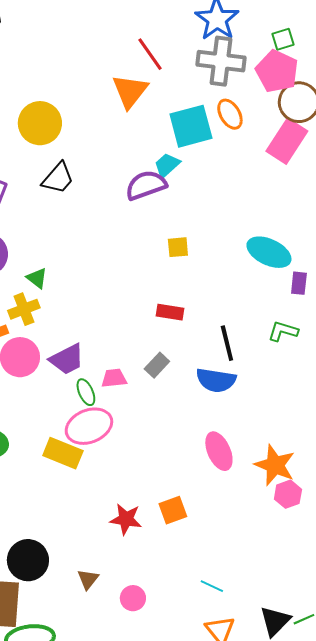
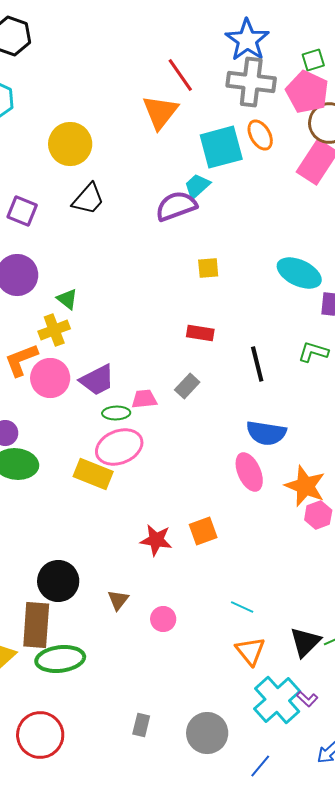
blue semicircle: (216, 380) -> (266, 433), moved
green ellipse: (86, 392) -> (116, 413), turned -68

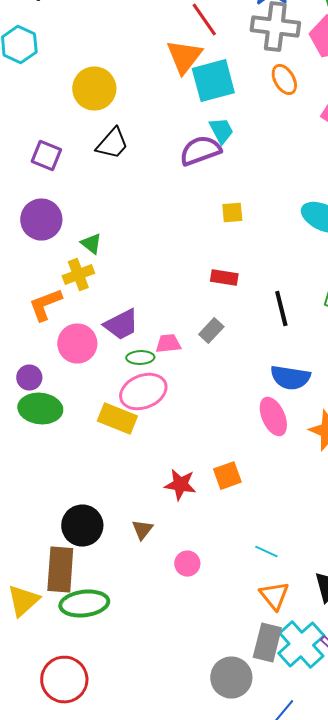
cyan square: (221, 147) -> (213, 81), moved
cyan trapezoid: (197, 186) -> (221, 131), turned 104
pink circle: (50, 378) -> (77, 344), moved
brown triangle: (118, 600) -> (142, 530), moved
gray rectangle: (141, 725) -> (267, 643), moved, size x1.6

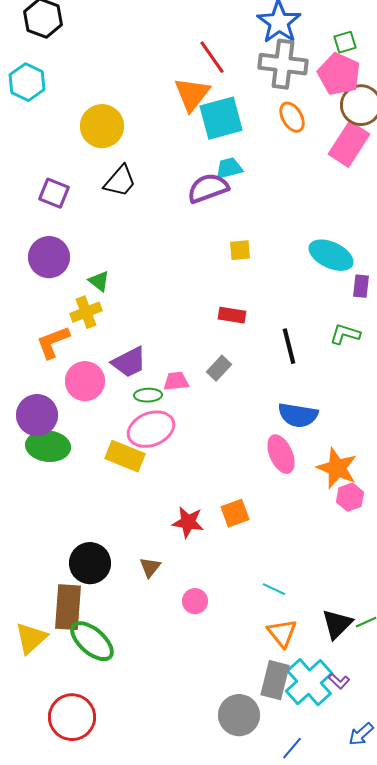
cyan trapezoid: (221, 131) -> (229, 168), turned -76
purple circle: (29, 378) -> (37, 415), size x1.6
green ellipse: (84, 604) -> (92, 641), turned 48

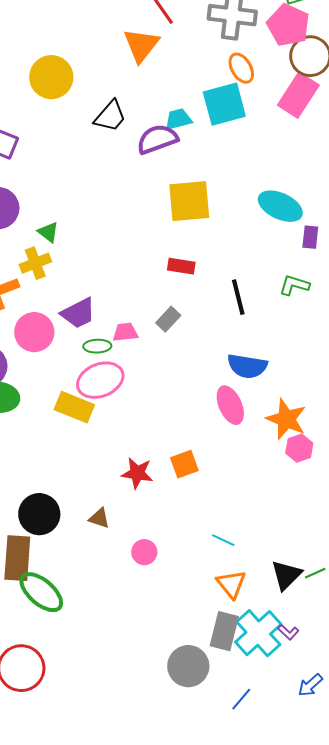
cyan square: (221, 118) -> (224, 104), moved
black trapezoid: (120, 181) -> (110, 116), moved
yellow square: (240, 250) -> (189, 201), size x2.0
brown triangle: (150, 567) -> (99, 518), turned -50

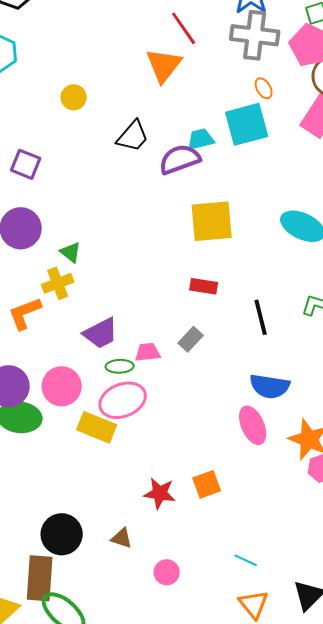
orange ellipse: (241, 68) -> (264, 88), size x0.7
yellow circle: (51, 77) -> (74, 97), size x0.6
pink circle: (34, 332) -> (62, 386), moved

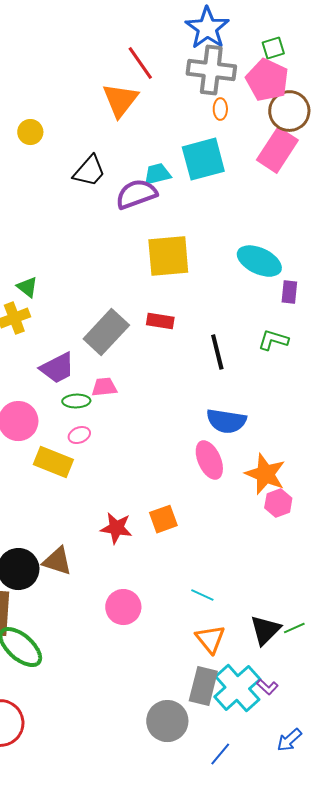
orange ellipse: (264, 88) -> (220, 109), moved, turned 30
gray rectangle: (191, 339) -> (106, 332), moved, size x1.8
pink ellipse: (123, 400) -> (79, 435), size x0.5
brown triangle: (122, 538) -> (57, 561), moved, size x1.4
pink circle: (167, 572) -> (123, 607), size x1.4

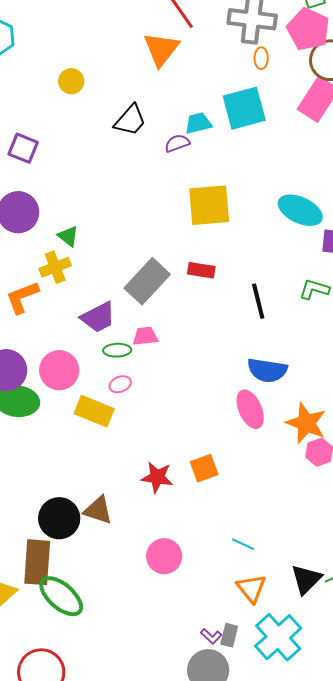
purple semicircle: (136, 194) -> (177, 143), size x0.6
gray rectangle: (203, 686) -> (229, 635), moved, size x0.6
purple L-shape: (267, 687) -> (211, 636), moved

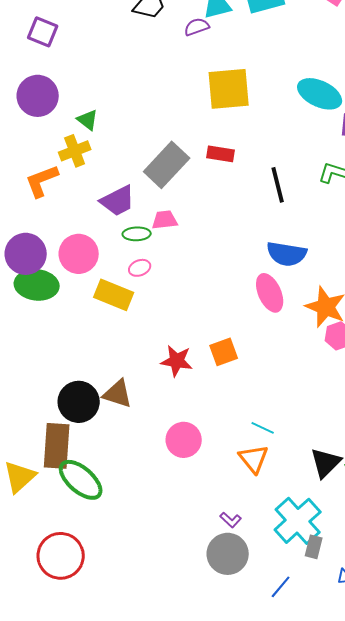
orange triangle: (251, 588) -> (254, 459), moved
gray rectangle: (229, 635) -> (314, 547), moved

